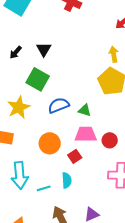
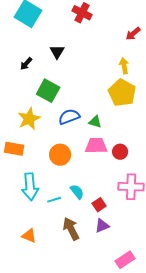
black triangle: (44, 49) -> (57, 52), moved
red square: (75, 156) -> (99, 205), moved
cyan semicircle: (67, 180) -> (77, 192), turned -35

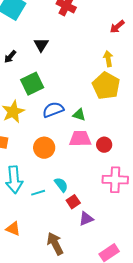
green square: (48, 91) -> (32, 84), turned 35
red square: (99, 205) -> (73, 202), moved
brown arrow: (71, 229) -> (55, 244), moved

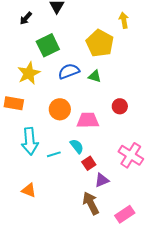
yellow pentagon: (106, 86) -> (100, 43), moved
pink trapezoid: (80, 139) -> (88, 120), moved
pink cross: (115, 180) -> (131, 155), moved, turned 30
brown arrow: (55, 244) -> (91, 203), moved

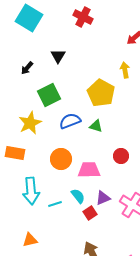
purple triangle: (102, 180) -> (103, 198), moved
orange triangle: (29, 190) -> (30, 240), turned -35

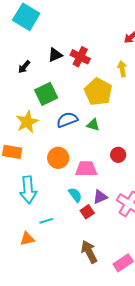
red cross: (83, 17) -> (80, 57), moved
black triangle: (58, 56) -> (55, 55), turned 35
cyan line: (55, 204) -> (46, 221), moved

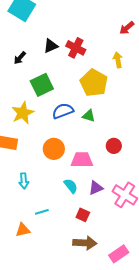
cyan arrow: (28, 190) -> (24, 181), size x0.6
red square: (87, 212) -> (83, 215), moved, turned -32
brown arrow: (89, 252) -> (85, 243), turned 120

